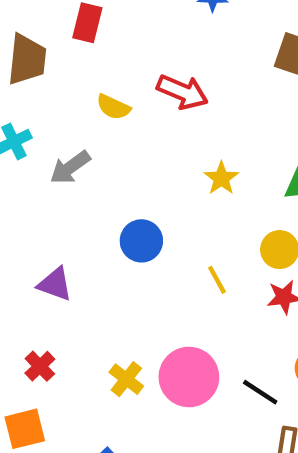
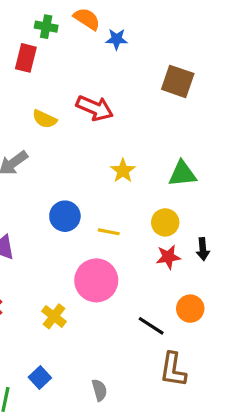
yellow line: (217, 280) -> (109, 232), moved, turned -50
pink circle: (189, 377) -> (96, 280), moved

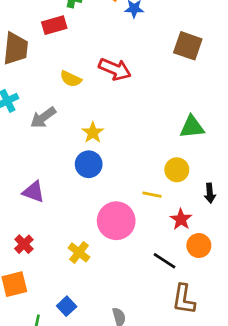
red rectangle: (26, 58) -> (54, 25), turned 60
yellow star: (123, 171) -> (93, 133), moved
yellow line: (109, 232) -> (152, 195), moved
red star: (168, 257) -> (181, 219), moved, turned -30

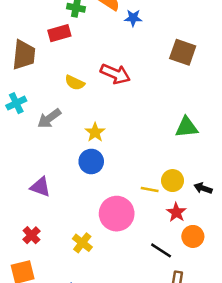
yellow circle: (177, 170) -> (173, 181), moved
black arrow: (210, 193) -> (203, 188), turned 114

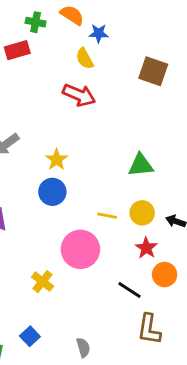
yellow semicircle: (75, 83) -> (85, 59), moved, turned 36
green triangle: (187, 127) -> (141, 165), moved
yellow line: (150, 189) -> (107, 216), moved

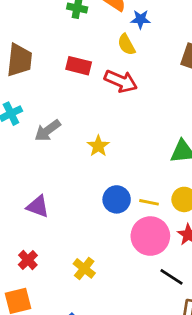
red rectangle: (17, 50) -> (79, 66), moved, turned 30
blue circle: (52, 192) -> (117, 199), moved
pink circle: (80, 249) -> (150, 236), moved

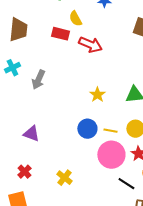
yellow semicircle: (126, 45) -> (75, 19), moved
gray arrow: (48, 130) -> (38, 80), turned -30
yellow star: (98, 146) -> (97, 95), moved

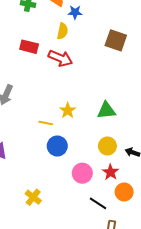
yellow semicircle: (75, 19) -> (62, 31), moved, turned -140
yellow line: (110, 131) -> (46, 123), moved
pink circle: (111, 155) -> (82, 173), size x0.7

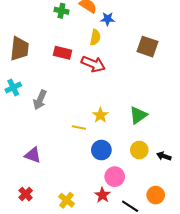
green triangle: (106, 110) -> (138, 115), turned -30
blue circle: (57, 146) -> (101, 150), moved
red star: (111, 172) -> (102, 195), moved

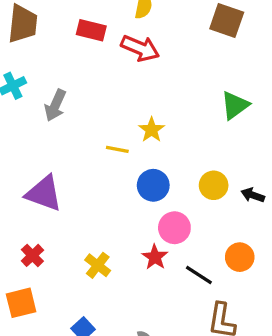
green triangle: (138, 115) -> (235, 105), moved
purple triangle: (33, 155) -> (44, 193), size x1.4

